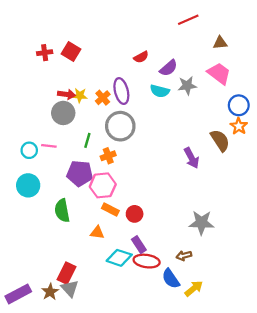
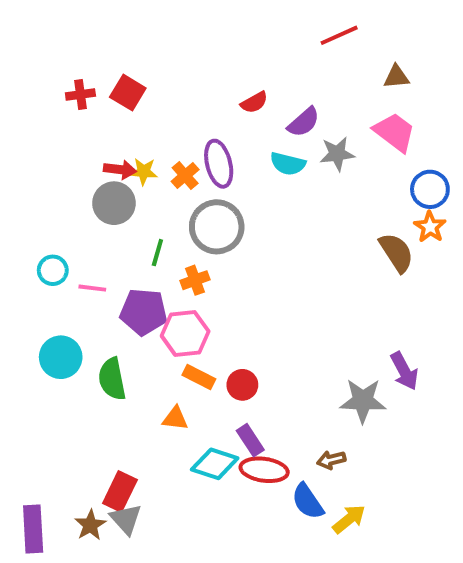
pink line: (49, 146) -> (92, 288), moved
purple arrow: (192, 158) -> (404, 371), moved
cyan circle: (28, 185) -> (61, 357), moved
purple rectangle: (18, 294) -> (33, 529), turned -65

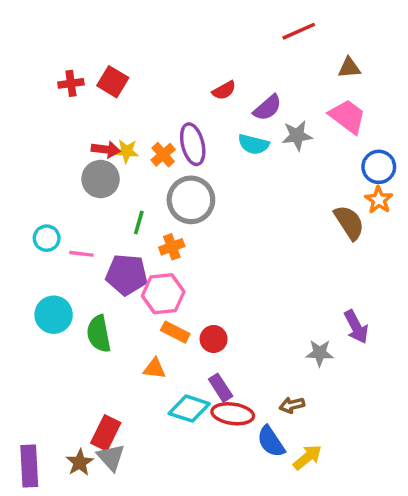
gray star: (363, 401) -> (320, 353), size x0.7

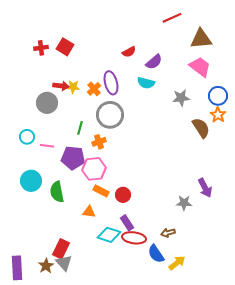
brown triangle: (349, 68) -> (201, 39), size x1.6
gray star: (297, 136) -> (181, 98), moved
gray circle: (101, 179) -> (47, 103), moved

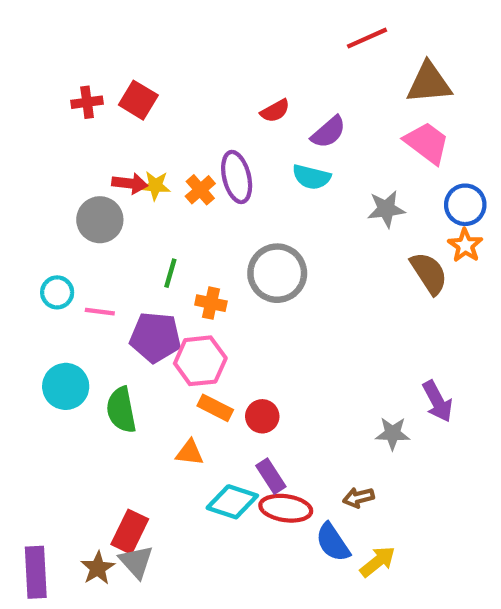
gray circle: (110, 115) -> (277, 273), moved
orange cross: (99, 142) -> (211, 303), turned 32

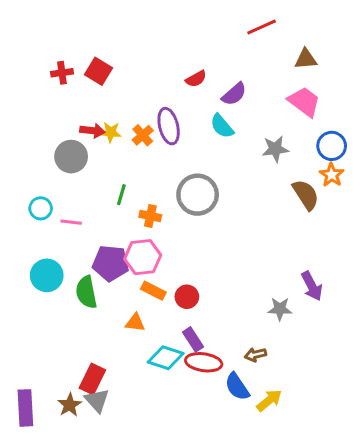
brown triangle: (429, 83) -> (306, 59), size x0.7
cyan semicircle: (311, 177) -> (222, 126), turned 36
purple pentagon: (155, 337) -> (111, 263), moved

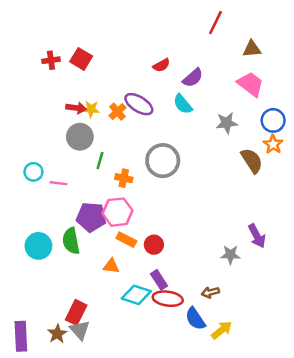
red line: (262, 27) -> (215, 23), turned -40
purple ellipse: (169, 126) -> (139, 104), turned -44
gray circle: (71, 157) -> (80, 137), moved
cyan circle: (47, 275) -> (38, 246), moved

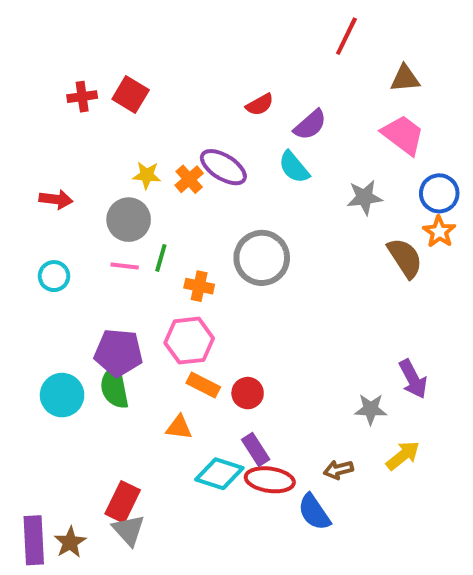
red arrow: (76, 108) -> (56, 199), moved
pink line: (59, 183) -> (125, 266), moved
purple pentagon: (91, 217) -> (119, 353), moved
yellow arrow: (222, 330) -> (403, 456), moved
brown star: (57, 334) -> (70, 542), moved

